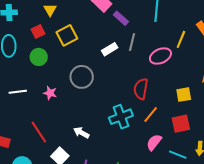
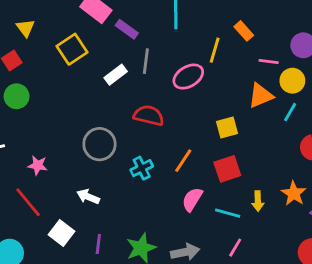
yellow square: (67, 35) -> (72, 49), moved
gray circle: (82, 77) -> (99, 144), moved
red semicircle: (141, 89) -> (149, 115), moved, turned 100
pink star: (50, 93) -> (38, 165), moved
cyan cross: (121, 117) -> (142, 168), size x0.7

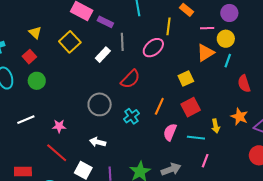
red semicircle: (149, 115) -> (130, 79), turned 130

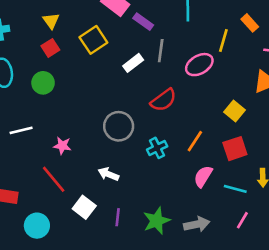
red square: (29, 57) -> (50, 48), moved
yellow square: (186, 79) -> (235, 111), turned -35

